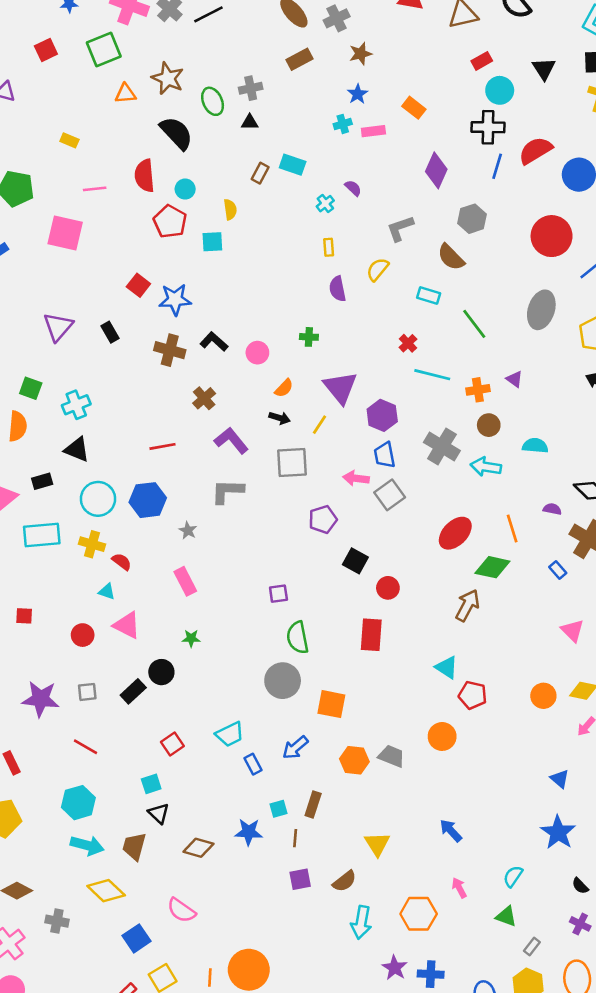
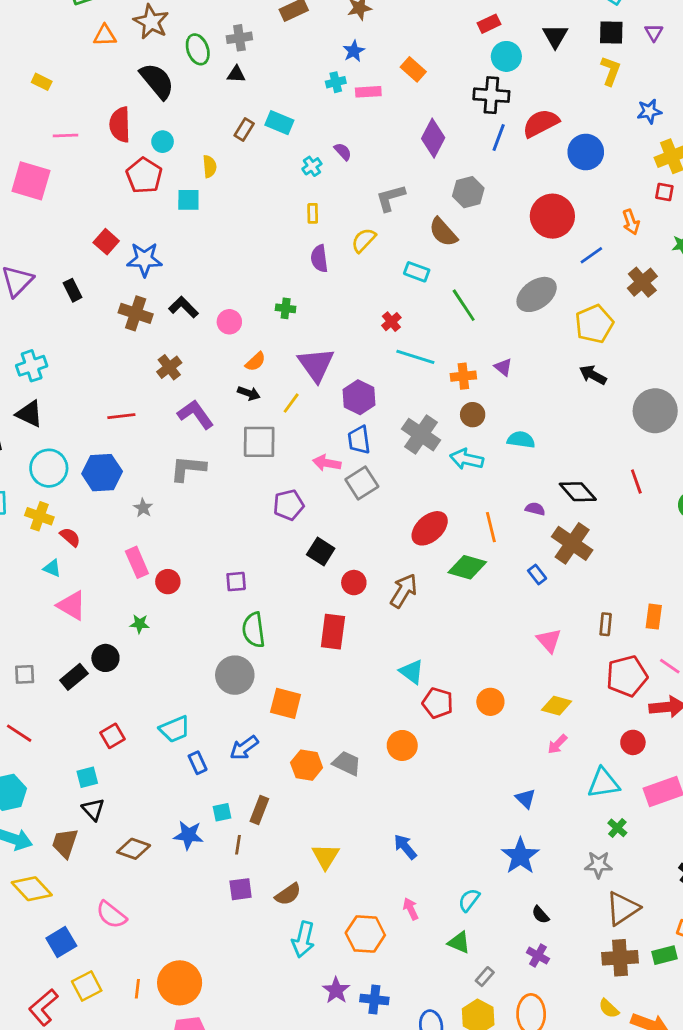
gray ellipse: (541, 310) -> (537, 294), turned 33
brown arrow: (467, 605) -> (404, 591), moved
red circle: (83, 635) -> (168, 582), moved
orange circle: (543, 696) -> (490, 702), moved

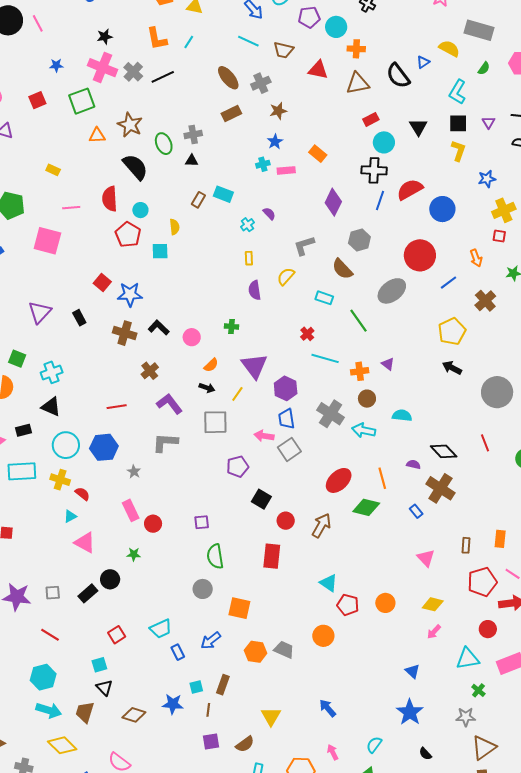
gray ellipse: (537, 294) -> (392, 291), moved
cyan triangle: (52, 568) -> (70, 516), turned -48
gray circle: (235, 675) -> (203, 589), size x0.7

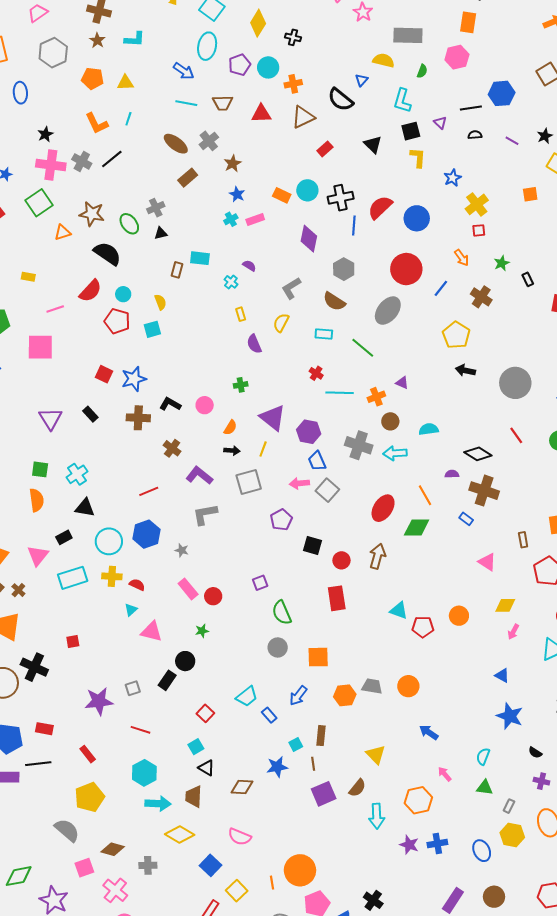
cyan circle: (384, 142) -> (307, 190), moved
red semicircle: (110, 199) -> (90, 291), turned -120
orange circle: (323, 636) -> (408, 686), moved
purple square: (211, 742) -> (324, 794), size x1.4

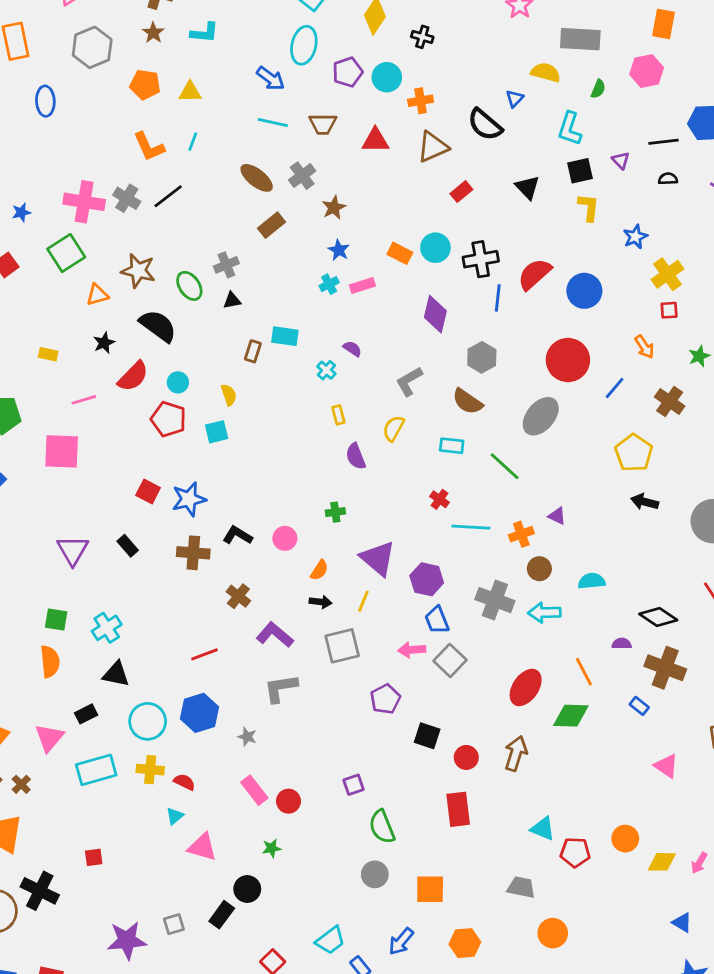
black star: (45, 134) -> (104, 343), moved
yellow diamond: (505, 605) -> (662, 862), moved
gray trapezoid: (372, 686) -> (521, 887), moved

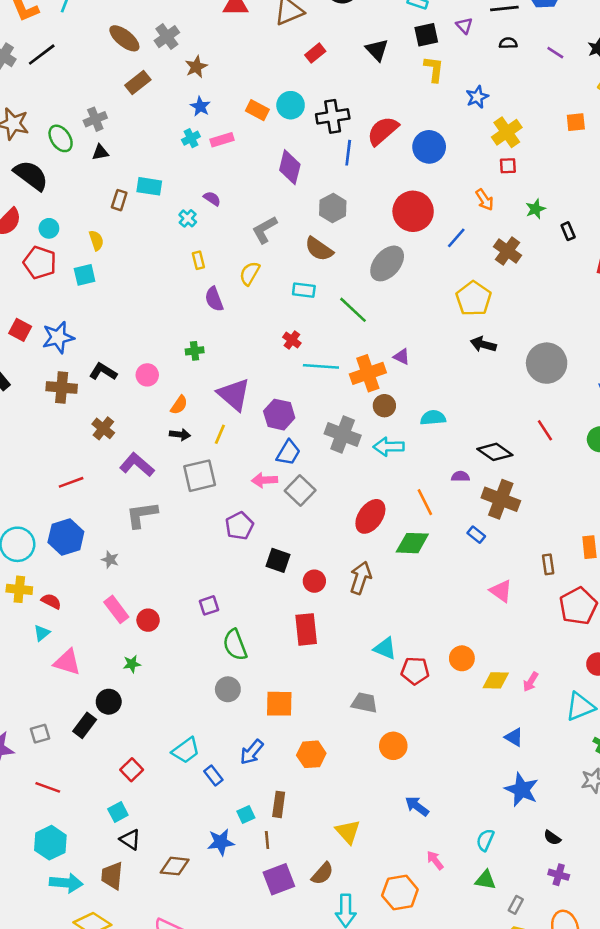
orange cross: (521, 534) -> (368, 373), size x1.5
blue trapezoid: (437, 620) -> (288, 453), turned -128

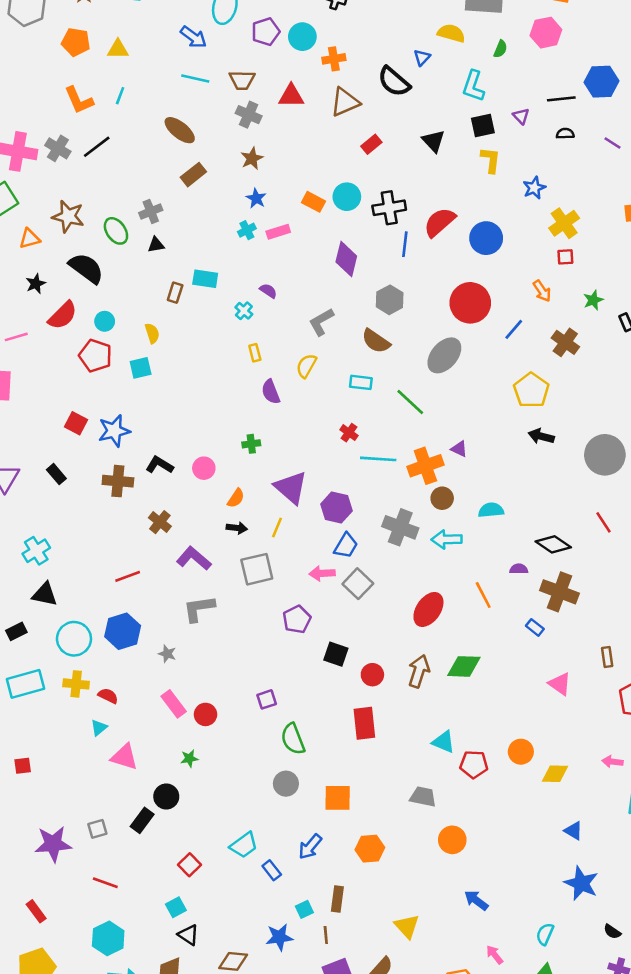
gray cross: (167, 37) -> (249, 115), moved, turned -30
green diamond: (412, 543) -> (464, 666), moved
pink arrow: (531, 682) -> (612, 762), moved, turned 66

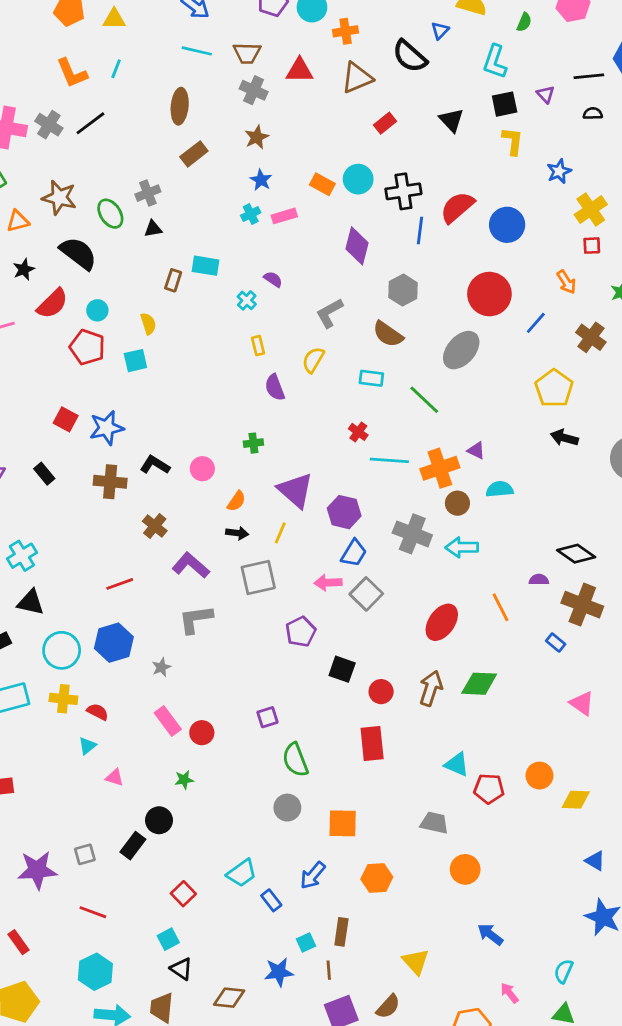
brown ellipse: (180, 130) -> (180, 106), turned 56
cyan semicircle: (491, 510) -> (500, 489), moved
gray star: (167, 654) -> (161, 667), turned 30
pink triangle: (124, 757) -> (114, 777), size x0.6

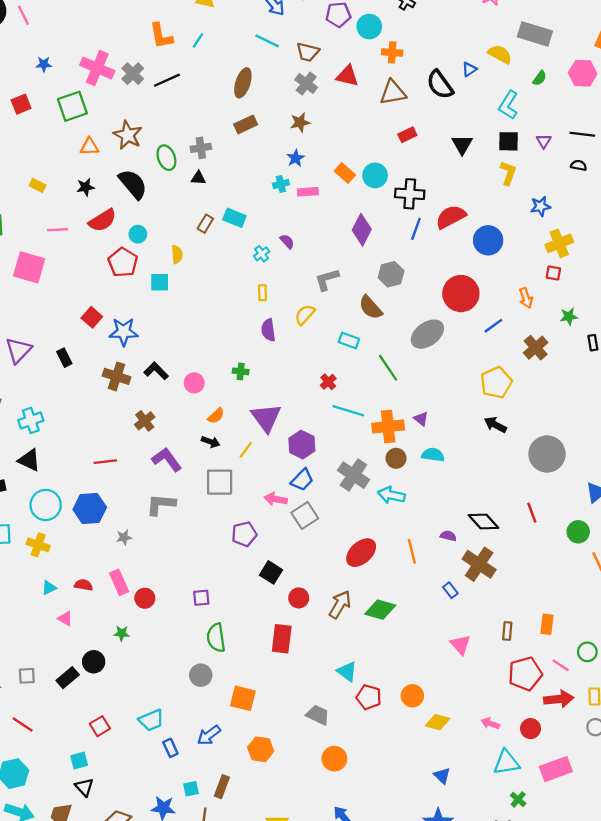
red semicircle: (98, 712) -> (83, 585), moved, turned -30

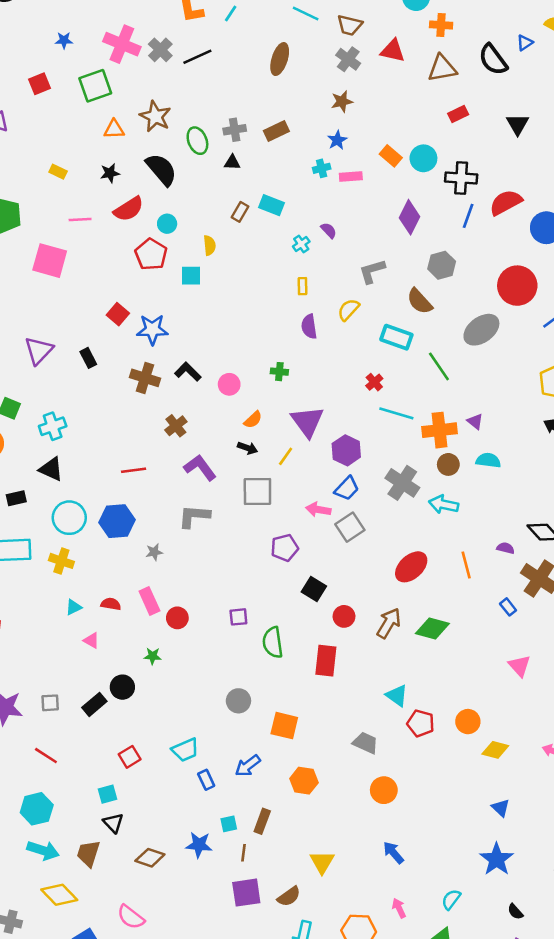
brown rectangle: (246, 124) -> (276, 131), moved
cyan rectangle: (349, 340) -> (396, 337), size x1.4
green semicircle: (216, 638) -> (273, 642), moved

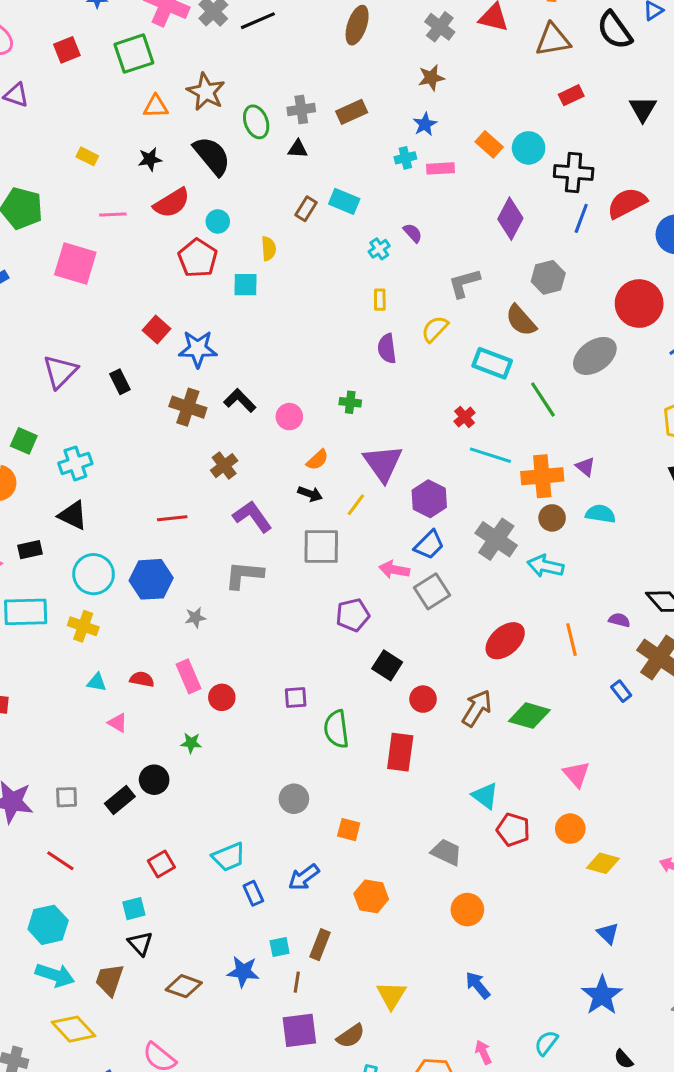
cyan triangle: (73, 607) -> (97, 682), turned 36
pink triangle: (519, 666) -> (576, 774), moved
orange square: (284, 726) -> (349, 830), size x0.7

